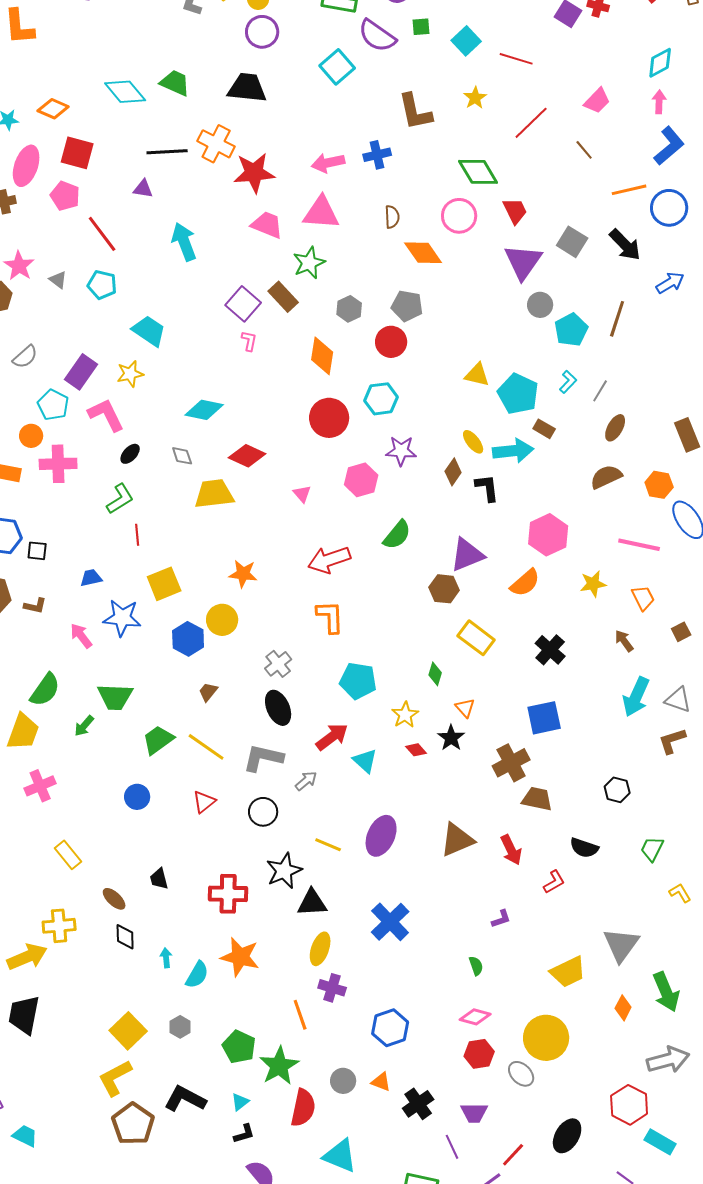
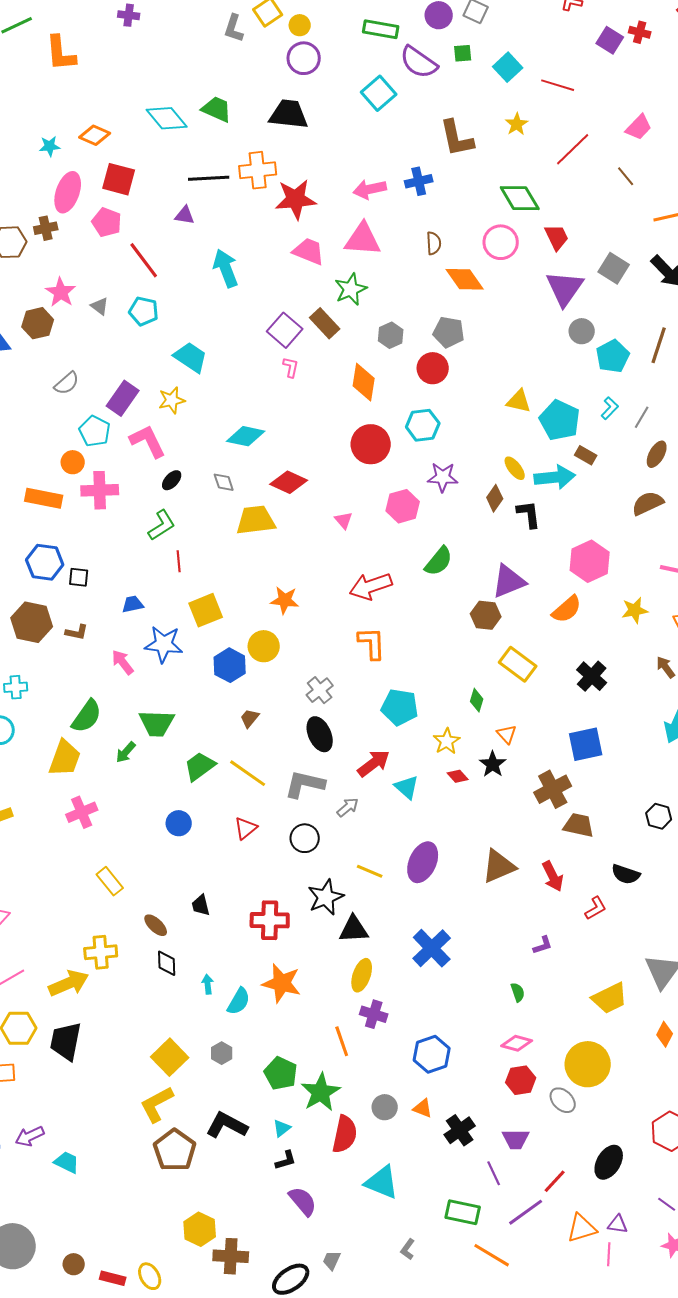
orange cross: (216, 144) -> (258, 170), turned -33

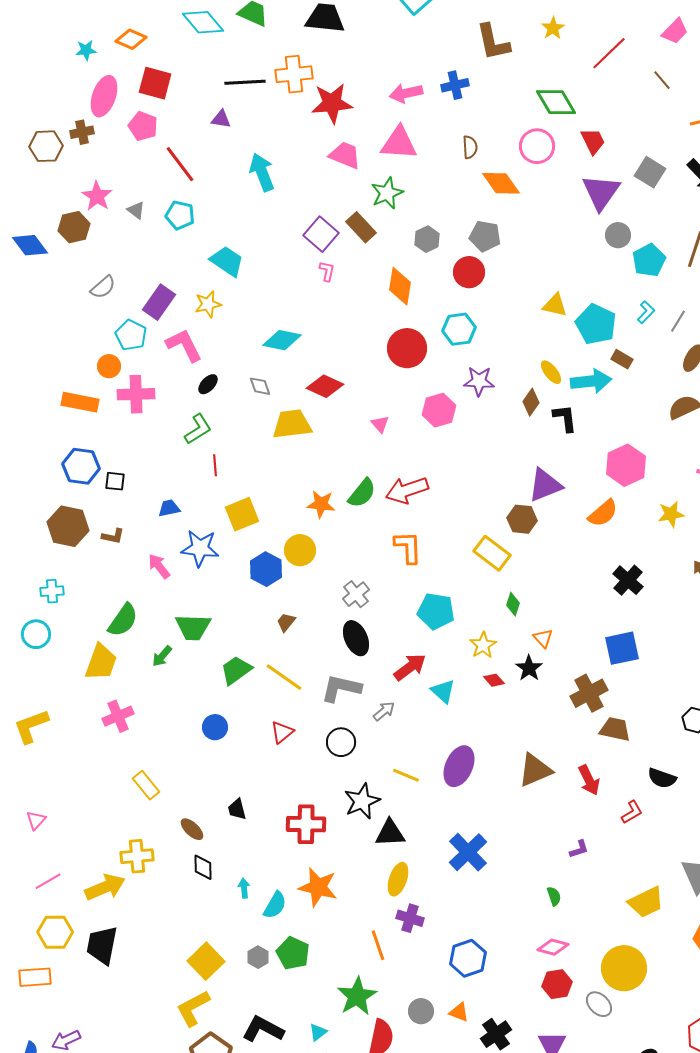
green semicircle: (439, 561) -> (362, 493), moved
yellow rectangle: (518, 664) -> (492, 553), moved
green pentagon: (281, 1073) -> (293, 953), moved

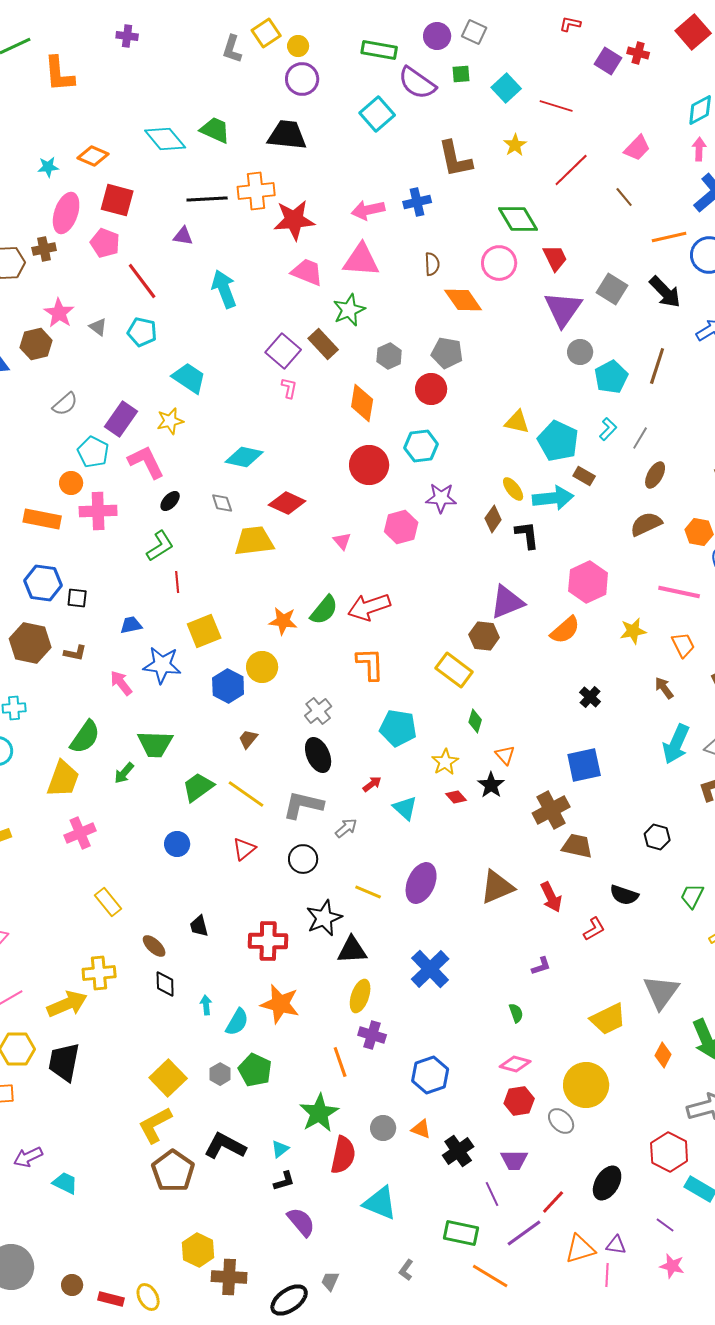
black cross: (628, 580) -> (590, 697), size x0.7
red arrow: (410, 667) -> (372, 784), size x0.6

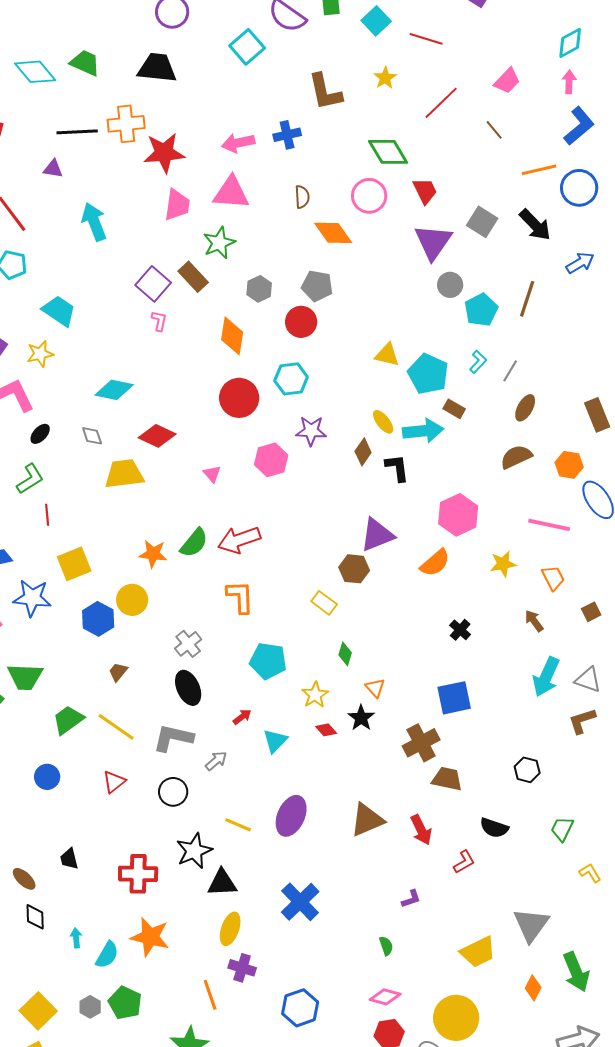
pink trapezoid: (307, 272) -> (177, 205), turned 76
yellow rectangle: (454, 670) -> (324, 603), size x0.7
cyan triangle: (405, 808) -> (275, 741), turned 32

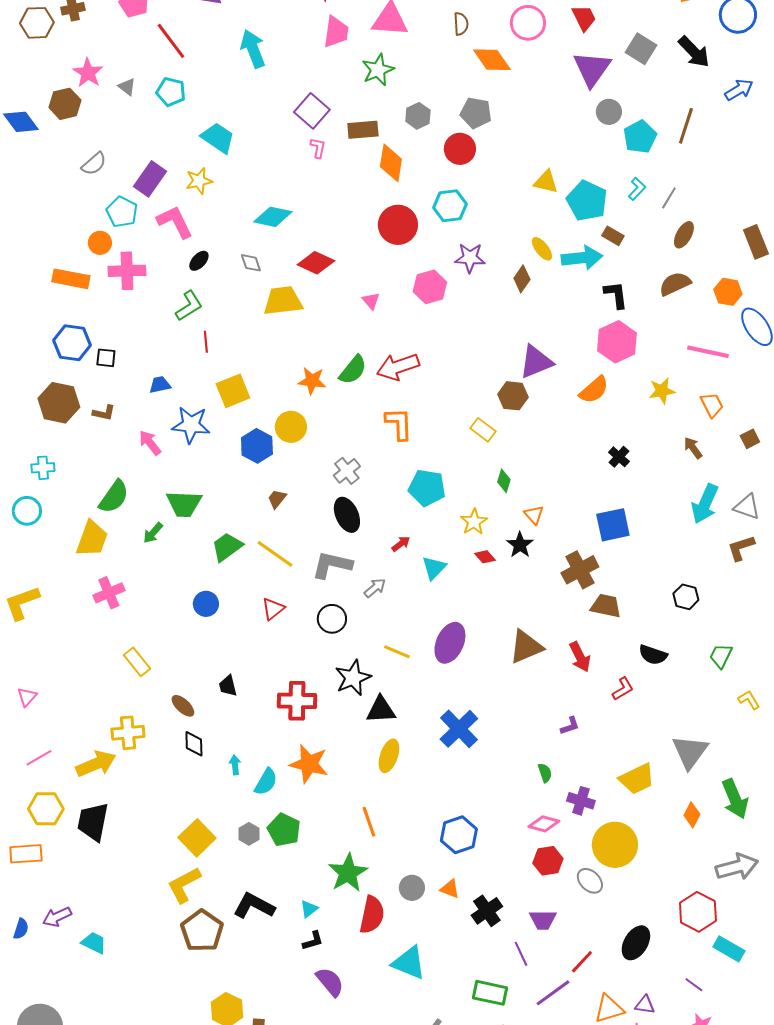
brown rectangle: (193, 277) -> (363, 130), moved, turned -52
black L-shape: (397, 468) -> (616, 295), moved
purple cross: (242, 968) -> (581, 801), moved

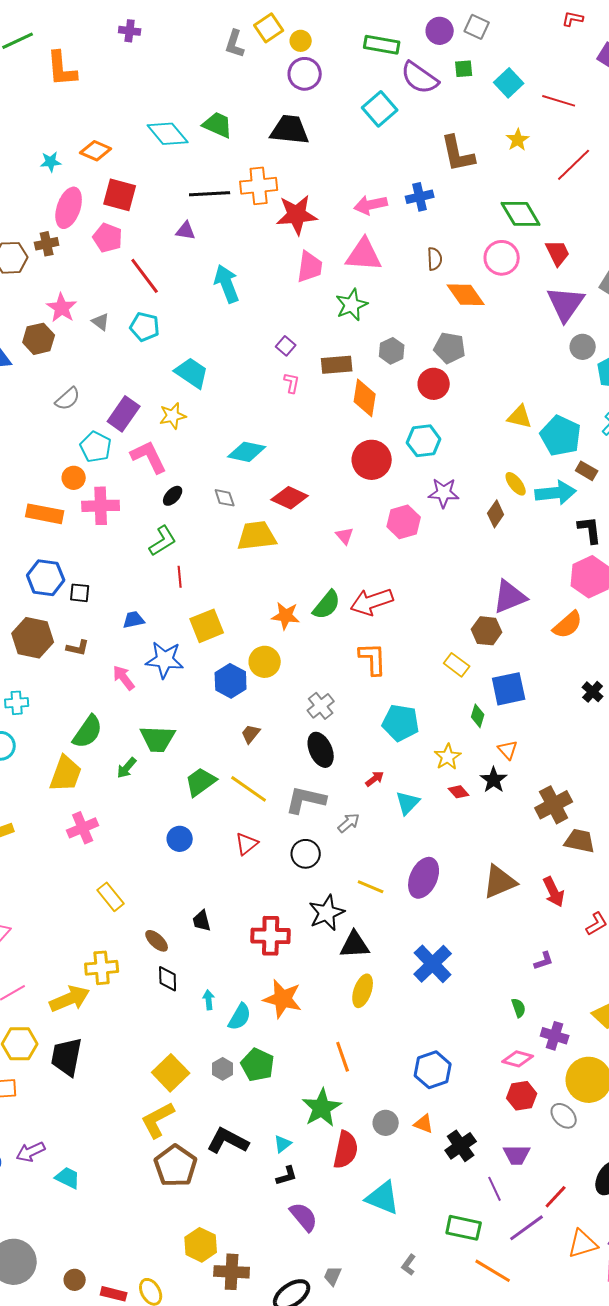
purple square: (312, 111) -> (286, 346), size x0.6
blue square: (613, 525) -> (509, 689), moved

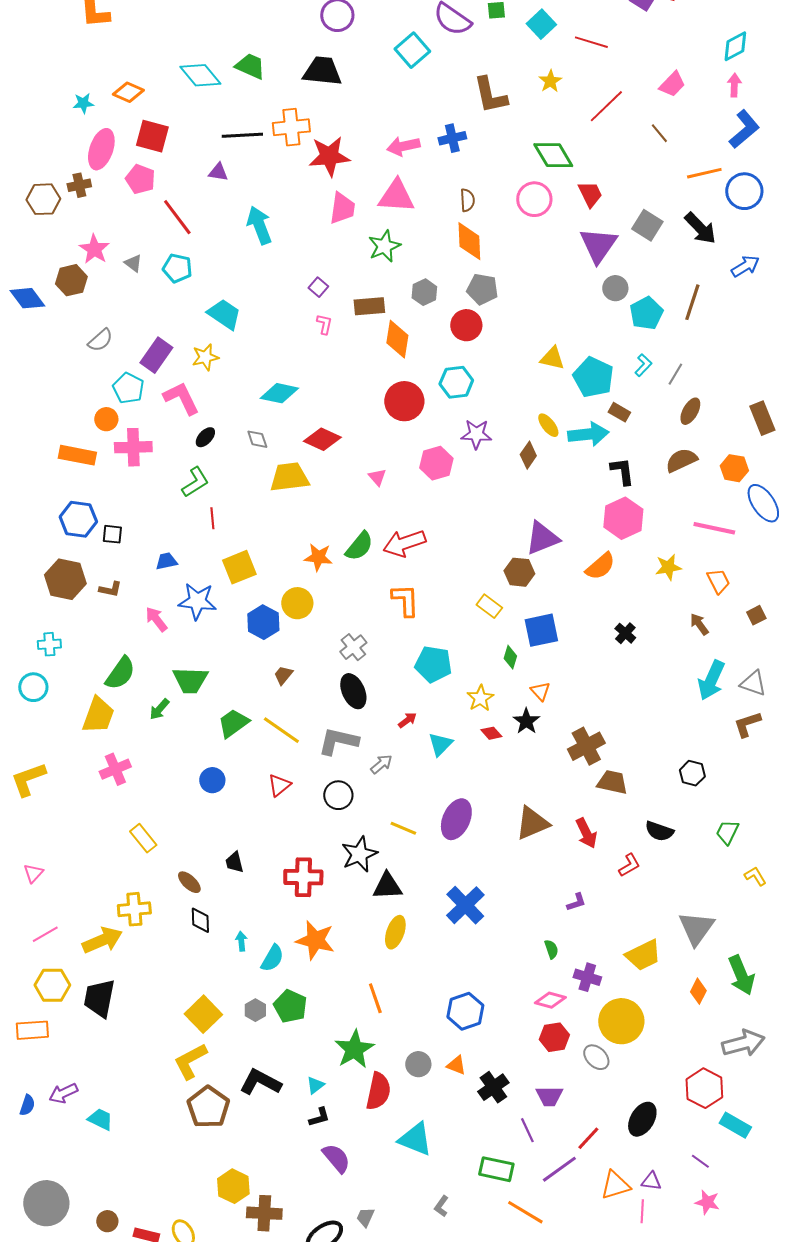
orange diamond: (466, 295) -> (469, 241), moved, turned 33

